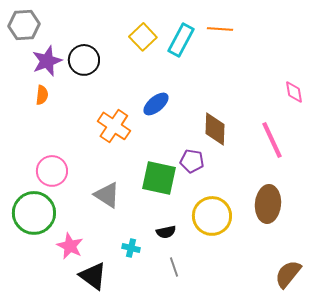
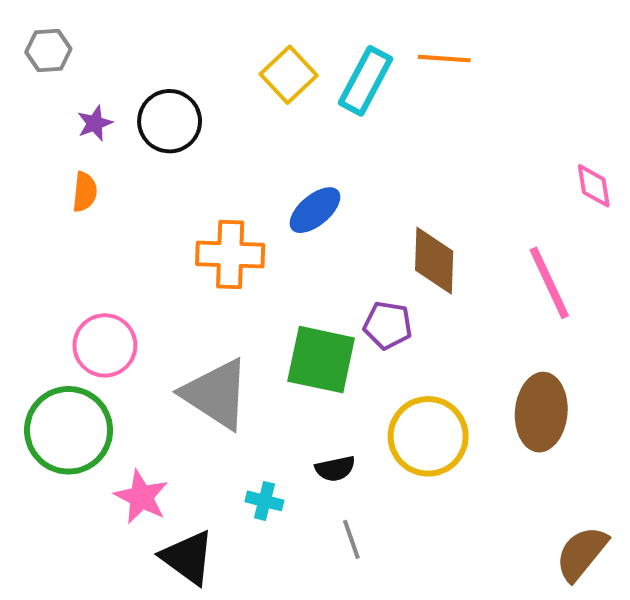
gray hexagon: (24, 25) -> (48, 51), size x0.7
purple star: (47, 61) -> (95, 123), size x0.6
orange cross: (114, 126) -> (230, 255), turned -32
gray triangle: (107, 195) -> (216, 394), size x1.4

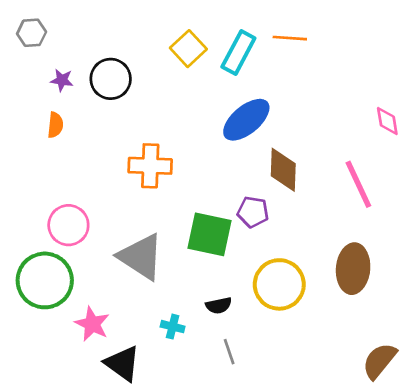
purple star: (95, 123) -> (62, 80), turned 30
blue ellipse: (315, 210) -> (246, 120), moved, size x1.4

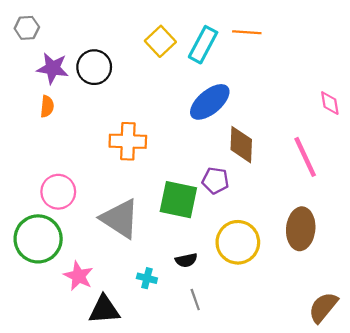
purple star: (62, 80) -> (53, 68), size x1.6
black triangle: (122, 363) -> (104, 310), turned -40

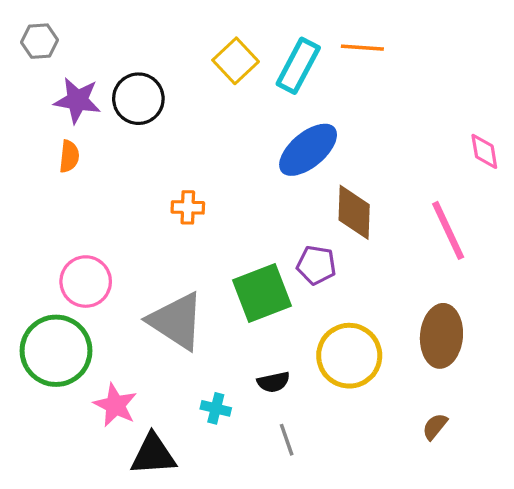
orange cross: (128, 141) -> (188, 207), size x0.6
green square: (178, 200) -> (262, 293), turned -33
brown semicircle: (323, 307) -> (435, 427), moved, size x0.6

